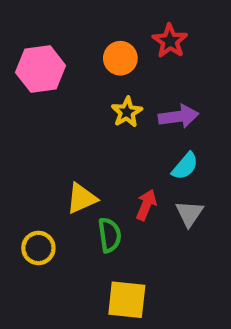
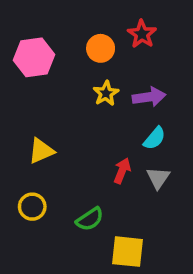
yellow triangle: (82, 198) -> (41, 151), moved
green semicircle: (110, 235) -> (90, 219), moved, turned 64
yellow square: (127, 300) -> (128, 252), moved

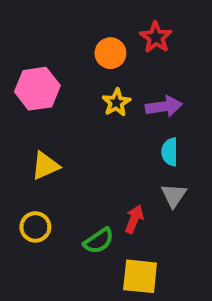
pink hexagon: (34, 57) -> (37, 89), moved
cyan semicircle: (154, 138) -> (170, 152), turned 140
red arrow: (122, 171) -> (134, 219), moved

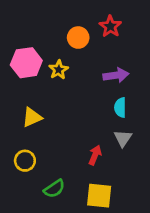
yellow star: (116, 103) -> (59, 70), moved
green semicircle: (99, 241) -> (54, 189), moved

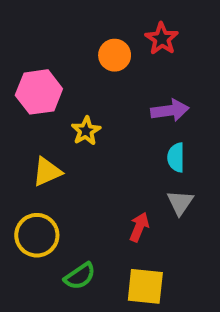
yellow star: (59, 70) -> (86, 131), moved
yellow circle: (25, 161) -> (37, 235), size x1.4

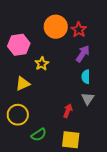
red star: (162, 39) -> (79, 30), moved
orange circle: (115, 55) -> (56, 27), size x1.5
purple arrow: (170, 110) -> (83, 54), turned -48

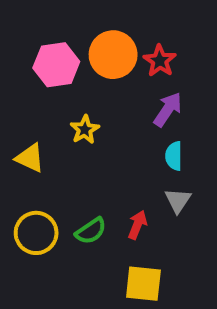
pink hexagon: (19, 45) -> (56, 65), moved
yellow triangle: (23, 84) -> (30, 158), moved, turned 49
green semicircle: (39, 135) -> (91, 231), moved

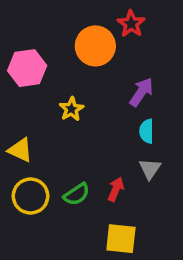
red star: (160, 61) -> (131, 24), moved
pink hexagon: (56, 65) -> (27, 68), moved
yellow triangle: (30, 158) -> (20, 150), moved

